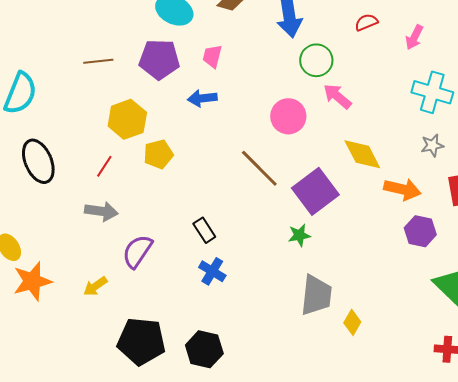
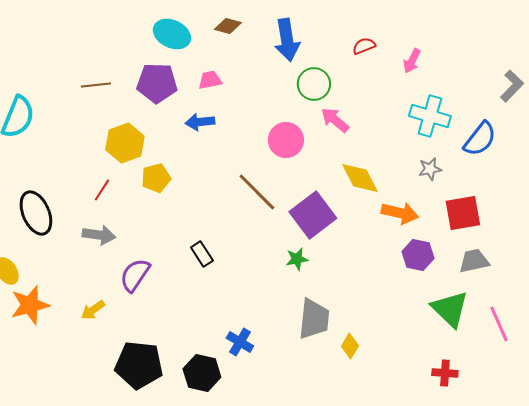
pink trapezoid: (212, 56) -> (210, 80), turned 65
black ellipse: (38, 161) -> (36, 213), moved
blue cross: (212, 271) -> (240, 342), moved

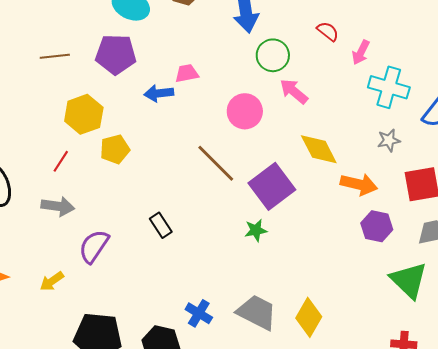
red semicircle: (364, 46) -> (328, 31), moved, turned 60
pink arrow: (412, 61) -> (361, 52), moved
pink trapezoid: (210, 80) -> (187, 73), moved
gray trapezoid: (314, 319) -> (257, 312), moved, turned -69
yellow diamond: (350, 346) -> (309, 317), size x1.5

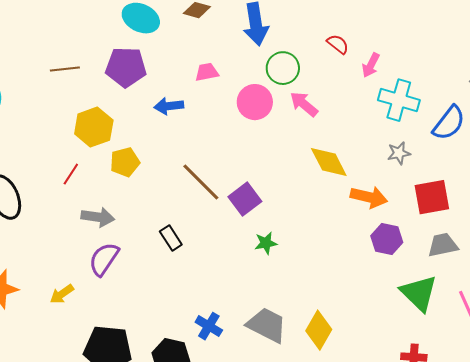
pink trapezoid: (187, 73) -> (207, 72), moved
pink circle: (245, 111) -> (255, 102), moved
brown line: (216, 163) -> (201, 182), moved
purple square: (272, 186) -> (245, 199), moved, size x0.7
gray arrow: (58, 206) -> (98, 217), moved

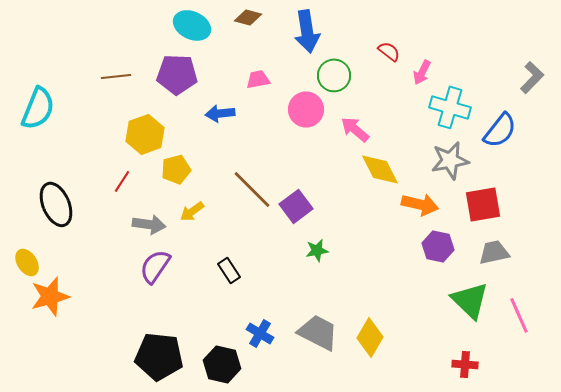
pink arrow: (304, 104) -> (355, 129), moved
gray star: (399, 153) -> (450, 160), size x1.6
black rectangle: (171, 238) -> (229, 270), moved
yellow arrow: (62, 294) -> (192, 211), moved

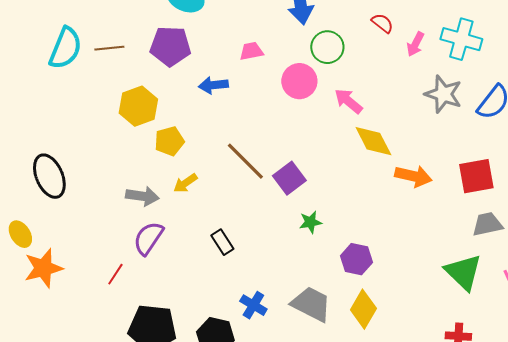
cyan cross: (450, 107) -> (461, 39), moved
cyan semicircle: (38, 108) -> (65, 48), moved
gray star: (450, 160) -> (443, 94), moved, turned 30
red line: (122, 181) -> (115, 274), moved
purple hexagon: (438, 246) -> (356, 259), moved

